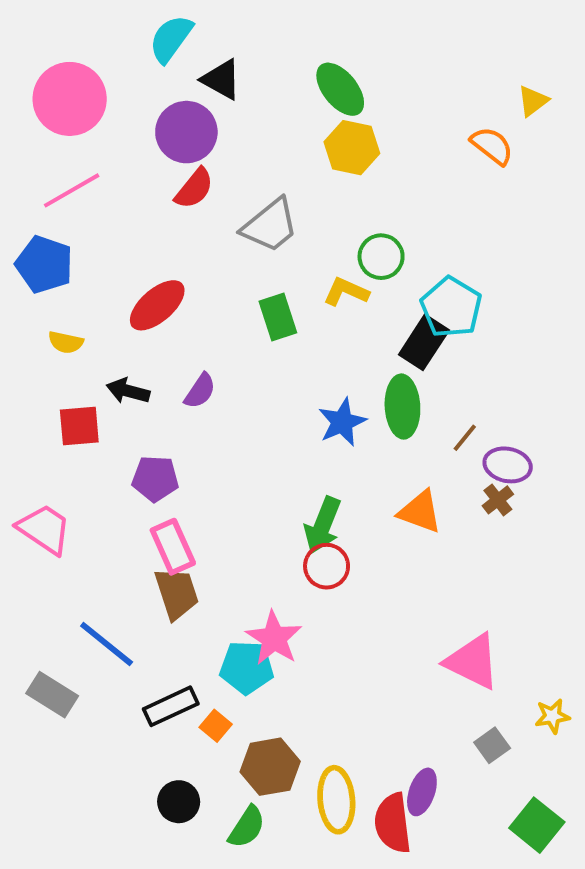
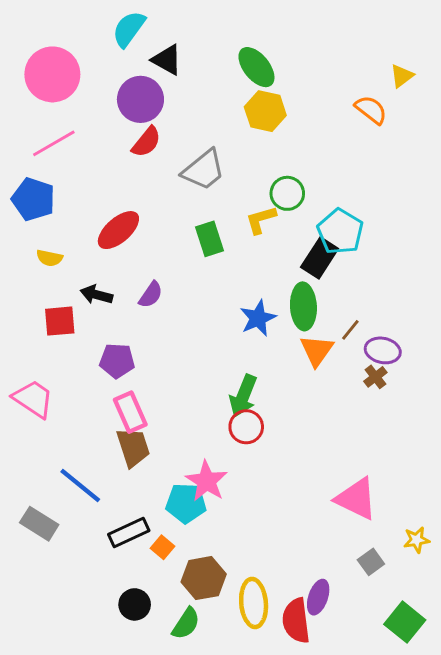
yellow L-shape: (346, 292) -> (261, 220), turned -40
orange triangle: (420, 512) -> (317, 350), moved, turned 45

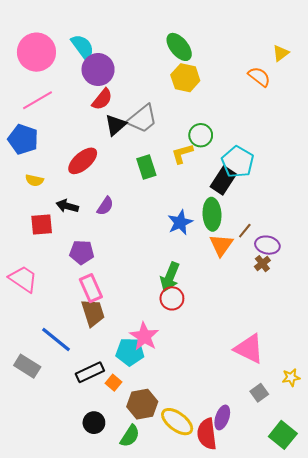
cyan semicircle: (129, 29) -> (83, 47), moved, turned 108
black triangle: (167, 60) -> (116, 125), moved, turned 50
yellow ellipse: (254, 603) -> (177, 422), turned -48

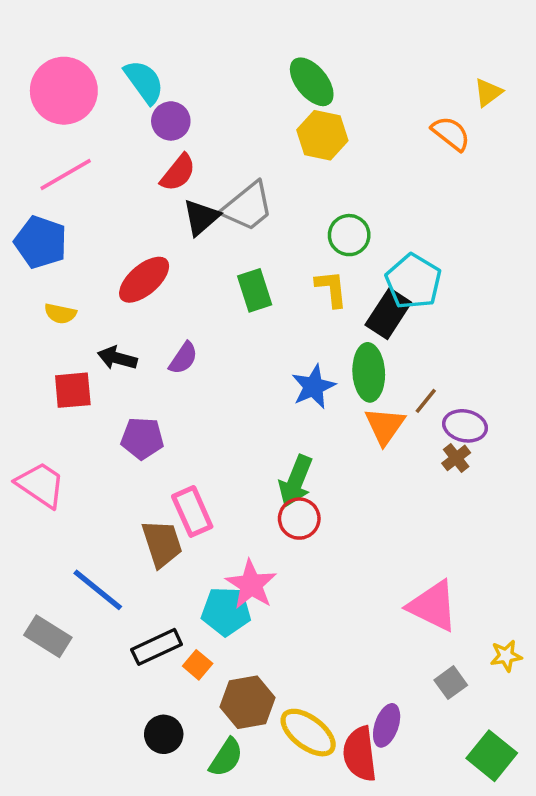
purple circle: (98, 70) -> (171, 121), size x0.7
yellow L-shape: (182, 154) -> (331, 289), moved, turned 100
pink rectangle: (91, 288) -> (192, 511), moved

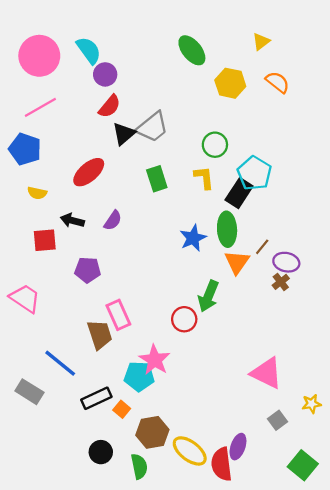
yellow triangle: (488, 92) -> (261, 42), moved
yellow hexagon: (322, 135) -> (230, 83), moved
green arrow: (296, 481) -> (208, 296), moved
green semicircle: (226, 757) -> (139, 466), turned -45

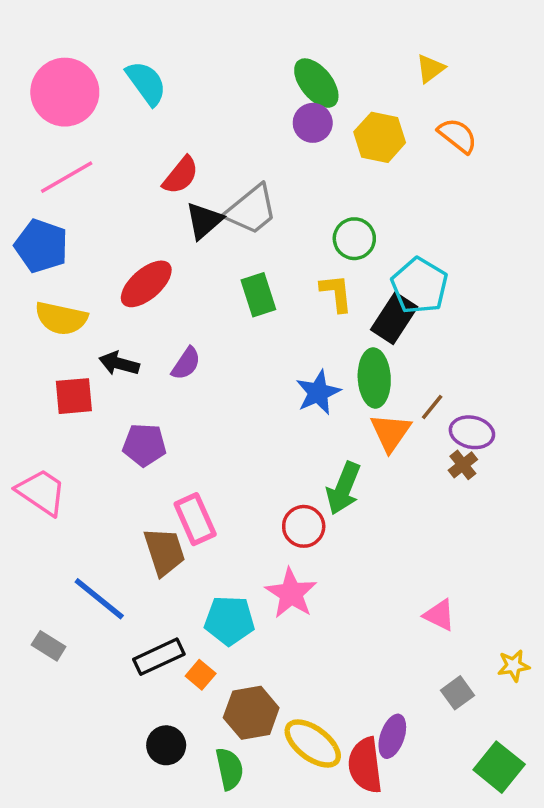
purple circle: (105, 74) -> (313, 123), moved
yellow semicircle: (37, 193) -> (61, 318), size x1.6
pink star: (155, 360) -> (291, 593), moved
pink triangle: (267, 373) -> (439, 615), size x0.6
gray rectangle: (29, 392) -> (49, 646), size x0.7

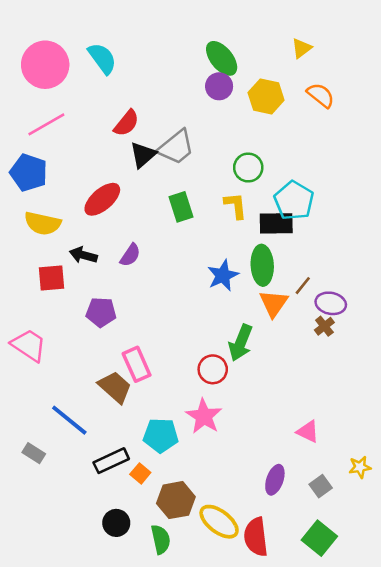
black rectangle: (394, 318) -> (276, 223), turned 56
brown trapezoid: (164, 552) -> (115, 387), turned -30
purple ellipse: (392, 736) -> (275, 480), moved
green square: (499, 767) -> (319, 538), moved

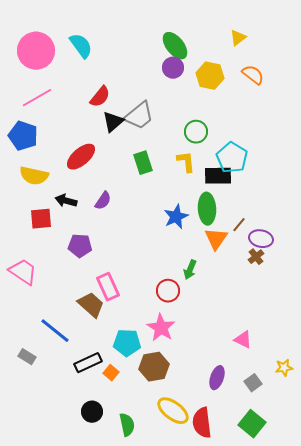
green arrow: (241, 343) -> (190, 270), size x0.7
brown hexagon: (176, 500) -> (154, 367), moved

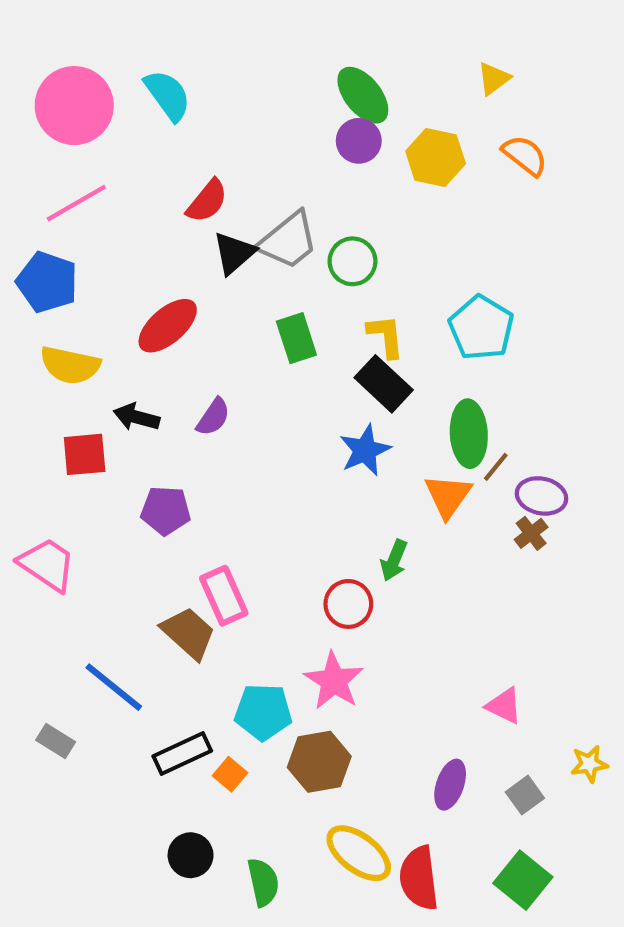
green circle: (196, 132) -> (352, 261), moved
black rectangle: (218, 176) -> (384, 384), moved, turned 44
green ellipse: (207, 209) -> (469, 434), moved

